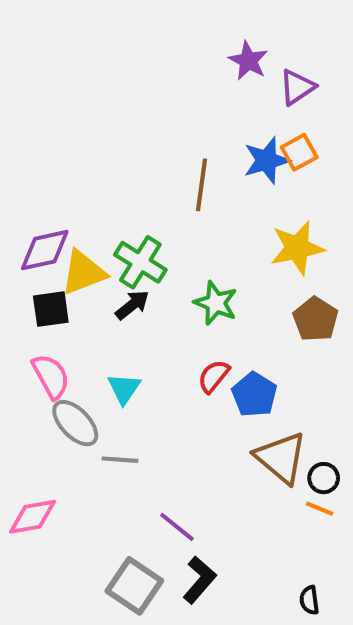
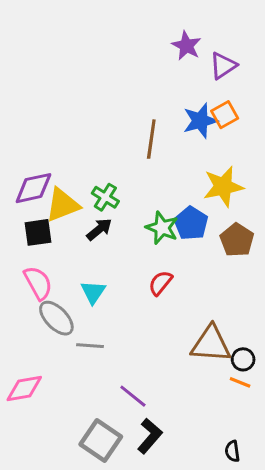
green cross: (140, 262) -> (105, 197), size x0.7
blue pentagon: (254, 395) -> (191, 223), moved
brown triangle: (281, 458) -> (211, 344), turned -36

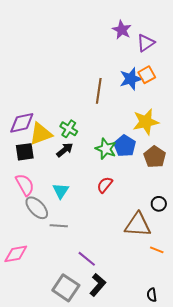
black circle: (243, 359) -> (159, 204), moved

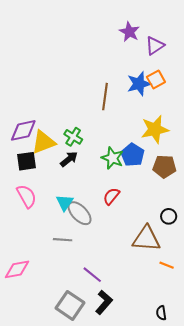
brown pentagon: (155, 157) -> (164, 167), turned -30
gray ellipse: (37, 208) -> (80, 213), moved

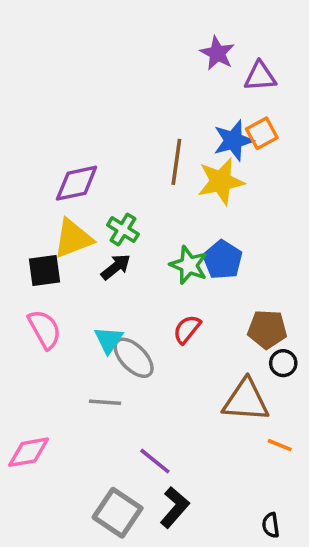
purple triangle: (155, 46) -> (260, 76), turned 30
yellow star: (155, 129) -> (221, 181), moved
purple diamond: (23, 130) -> (77, 183), moved
brown pentagon: (164, 167) -> (267, 329), moved

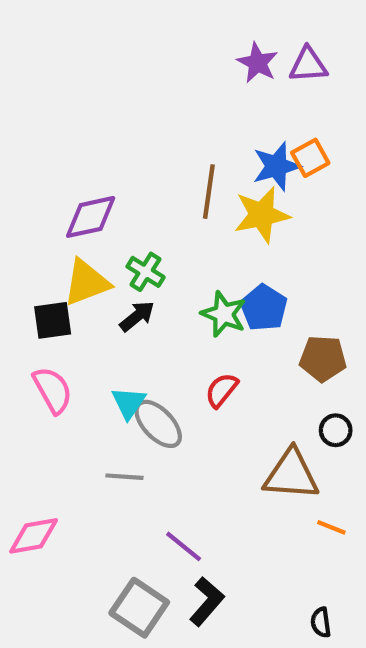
purple triangle: (260, 76) -> (308, 65), moved
brown pentagon: (267, 329) -> (323, 358), moved

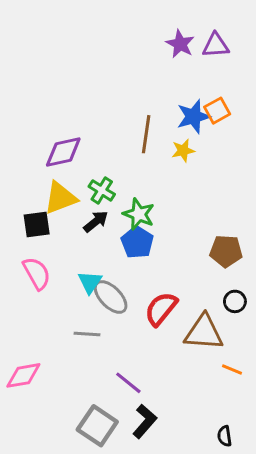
yellow star: (262, 215) -> (183, 151), size x0.6
blue pentagon: (264, 308) -> (137, 242), moved
green star: (224, 314) -> (139, 214), moved
red semicircle: (222, 390) -> (161, 309), moved, size x1.4

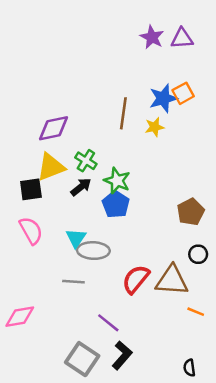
brown pentagon: (226, 251) -> (191, 212), turned -30
gray ellipse: (111, 297) -> (93, 251), turned -44
red semicircle: (161, 309) -> (136, 279), moved

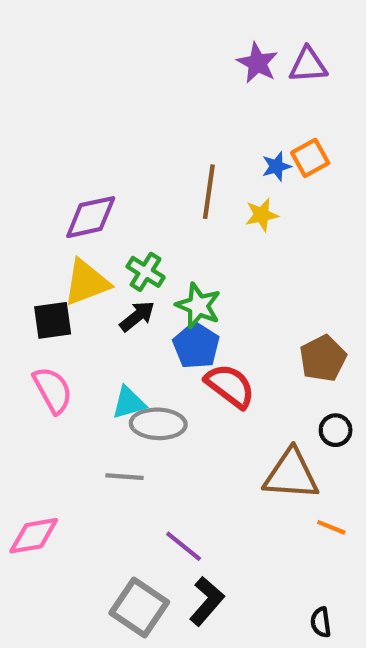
blue star: (163, 98) -> (276, 166), size x0.6
cyan triangle: (76, 238) -> (129, 403), turned 40
red semicircle: (136, 279) -> (230, 386), moved, turned 88

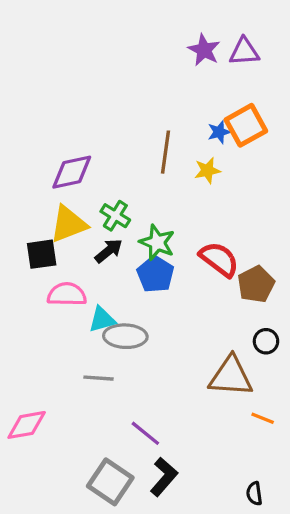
orange square: (310, 158) -> (246, 125), size x1.4
red semicircle: (230, 386) -> (219, 259), moved
pink semicircle: (53, 390) -> (67, 294), moved, turned -60

